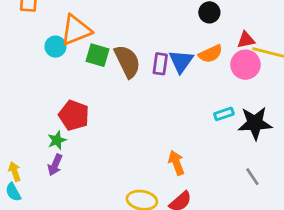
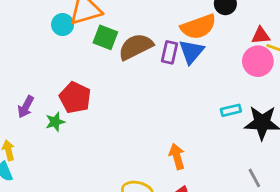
orange semicircle: (210, 54) -> (198, 27), moved, size x1.4
brown semicircle: (127, 61) -> (136, 47), turned -96
purple arrow: (55, 165) -> (26, 107), moved

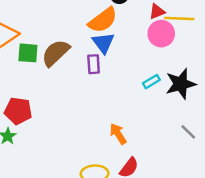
purple rectangle: (170, 52) -> (94, 64), moved

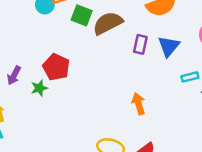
blue triangle: (103, 43) -> (169, 46), moved
orange arrow: (118, 134) -> (139, 104), moved

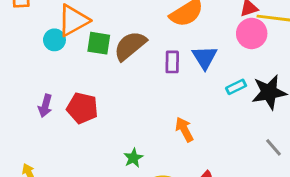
purple arrow: (14, 75) -> (45, 106), moved
green star: (39, 88) -> (133, 158), moved

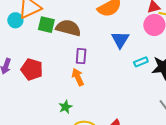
brown semicircle: (130, 46) -> (68, 28), turned 50
purple rectangle: (172, 62) -> (81, 56), moved
orange arrow: (184, 129) -> (78, 77), moved

